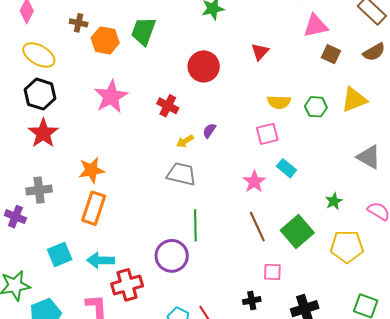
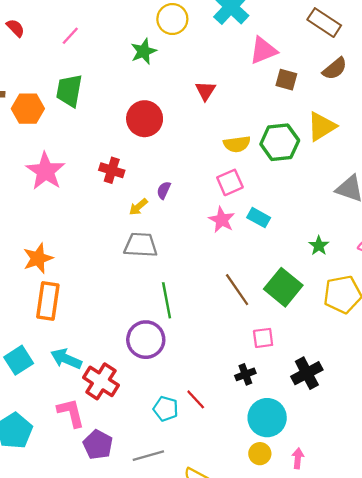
green hexagon: (316, 107) -> (280, 142), size x1.5
pink star: (254, 182) -> (222, 220), moved
cyan arrow: (101, 260) -> (66, 359), turned 32
red cross: (127, 285) -> (101, 381), turned -32

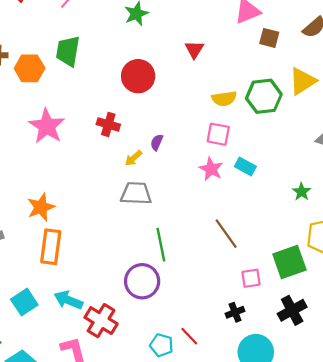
pink square: (230, 182) -> (218, 134), turned 35
green square: (283, 287) -> (289, 262), moved, turned 32

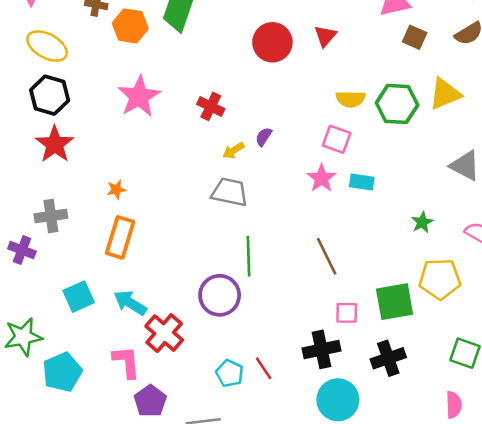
red circle: (138, 76) -> (272, 42), moved
cyan rectangle: (245, 167) -> (362, 182), turned -30
orange star: (41, 207) -> (116, 190), size x0.6
black cross: (235, 312) -> (322, 349), size x1.6

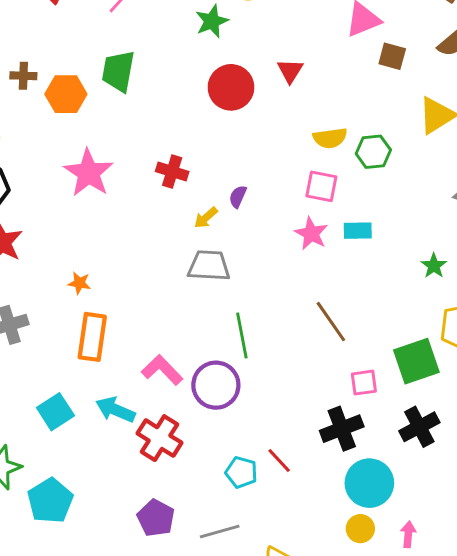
green hexagon: (397, 104) -> (373, 152), moved, size x0.7
orange star: (116, 190) -> (79, 283), turned 30
pink L-shape: (126, 362) -> (162, 370), moved, turned -30

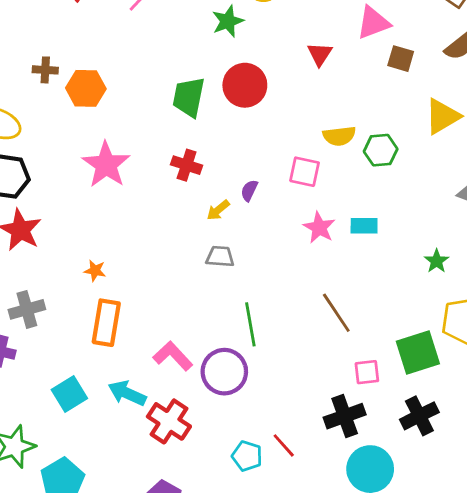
green trapezoid: (118, 71) -> (189, 97), moved
red triangle: (290, 71) -> (320, 54), moved
pink square: (321, 186) -> (305, 172), moved
gray trapezoid: (209, 266) -> (220, 257), size x0.7

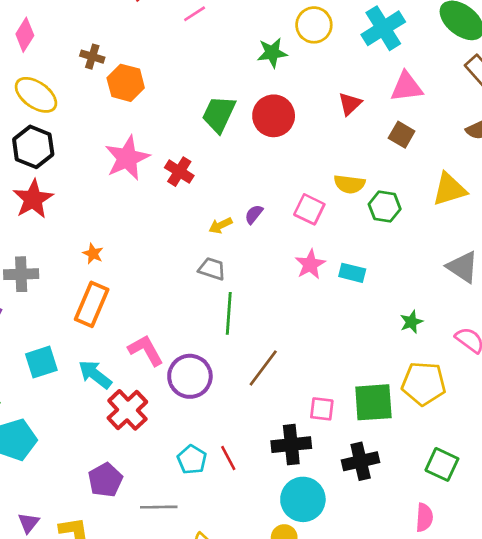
brown square: (401, 59) -> (402, 135), moved
red cross: (187, 165) -> (179, 172), moved
brown line: (336, 313) -> (263, 368), moved, turned 57
green line: (250, 324) -> (229, 313), moved

